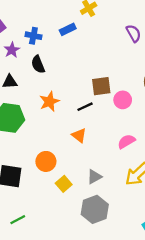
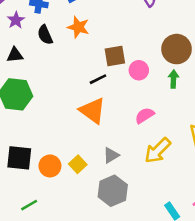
orange star: (49, 102) -> (78, 27), moved, turned -30
orange triangle: (79, 135) -> (93, 111), size x1.6
orange circle: (46, 161) -> (50, 166), moved

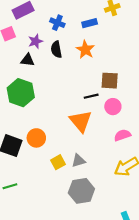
purple star: (16, 20) -> (36, 41), moved
pink circle: (139, 70) -> (113, 107), moved
gray triangle: (111, 155) -> (79, 161), moved
orange circle: (50, 166) -> (36, 138), moved

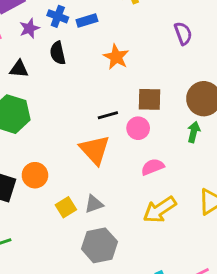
blue rectangle: (90, 23) -> (87, 21), moved
purple star: (36, 41) -> (29, 28), moved
orange star: (85, 50) -> (116, 57), moved
brown square: (110, 81) -> (150, 99), moved

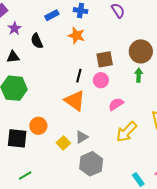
blue cross: (58, 16) -> (81, 11), moved
black line: (108, 115) -> (79, 76), turned -48

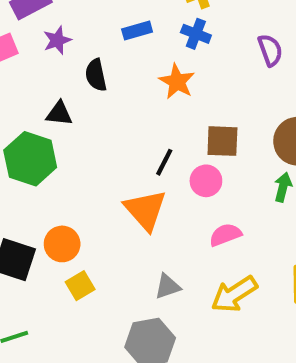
black triangle: (13, 57) -> (59, 114), moved
gray triangle: (82, 137) -> (168, 286), moved
yellow square: (63, 143) -> (80, 286), moved

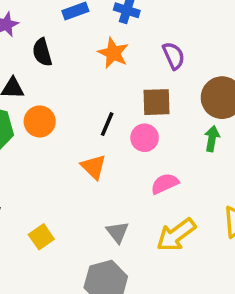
purple semicircle: (270, 50) -> (174, 56), moved
orange triangle: (145, 210) -> (94, 167), size x0.7
orange circle: (62, 244) -> (40, 121), moved
gray triangle: (168, 286) -> (117, 232), turned -45

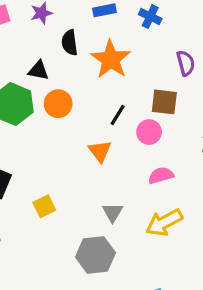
orange star: (113, 53) -> (111, 59), moved, size x1.4

